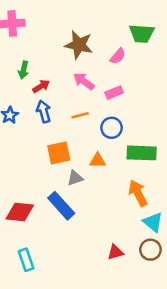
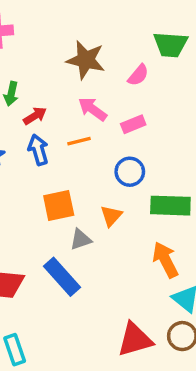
orange line: (80, 115) -> (79, 141), moved
orange triangle: (98, 160) -> (111, 216), turned -48
red triangle: (115, 252) -> (135, 339), size x1.6

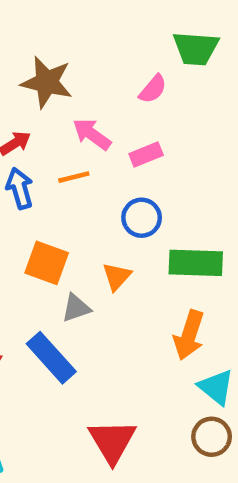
brown star: (86, 60) -> (47, 82), moved
orange square: (59, 206) -> (47, 263), turned 32
orange arrow: (165, 260) -> (189, 335), turned -135
red triangle: (135, 339) -> (112, 441), moved, turned -45

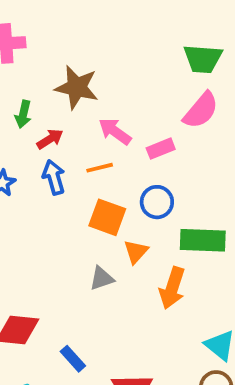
pink semicircle: (153, 89) -> (201, 110), moved, size x1.5
orange square: (47, 263) -> (107, 217), moved
orange arrow: (189, 335) -> (172, 288), moved
blue rectangle: (51, 358) -> (73, 359), moved, size x0.6

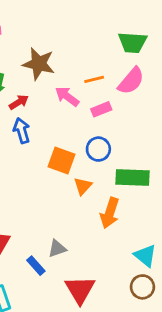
orange line: (100, 168) -> (94, 79), moved
gray triangle: (102, 278) -> (57, 249), moved

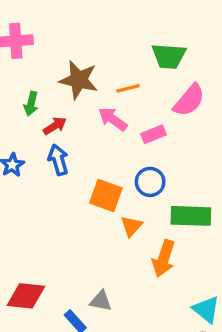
green trapezoid: (133, 42) -> (169, 56), moved
orange line: (94, 79) -> (128, 88), moved
gray triangle: (57, 249) -> (101, 301), turned 30

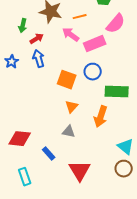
pink rectangle: (153, 134) -> (95, 44), size x1.5
orange triangle: (131, 226) -> (72, 107), moved
gray triangle: (101, 301) -> (69, 132), moved

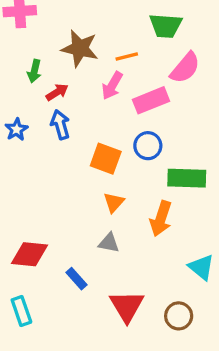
pink arrow: (71, 35) -> (112, 86), turned -96
brown circle: (124, 169) -> (179, 316), moved
cyan rectangle: (25, 177) -> (21, 311), moved

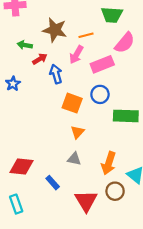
green arrow: (34, 71) -> (25, 45), turned 88
blue arrow: (60, 125) -> (56, 74), moved
orange arrow: (161, 219) -> (109, 163), moved
brown circle: (179, 316) -> (115, 191), moved

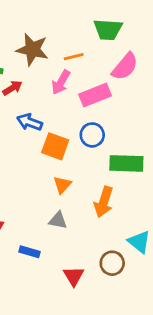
blue arrow: (56, 74) -> (30, 122), moved, turned -54
orange arrow: (109, 163) -> (104, 202), moved
blue rectangle: (53, 183) -> (30, 252), turned -32
red triangle: (86, 201) -> (74, 276), size x0.7

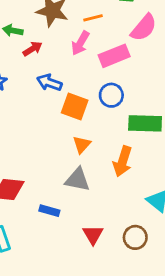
gray triangle: (58, 220) -> (78, 180), size x1.4
brown circle: (112, 263) -> (135, 237), moved

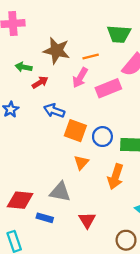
blue circle: (111, 95) -> (102, 137), moved
gray triangle: (78, 180) -> (60, 192), moved
blue rectangle: (49, 211) -> (45, 218), moved
red triangle: (93, 235) -> (87, 220), moved

